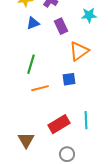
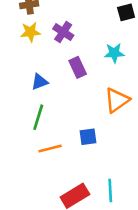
blue triangle: (33, 23) -> (40, 82), moved
orange triangle: (79, 51) -> (117, 100), moved

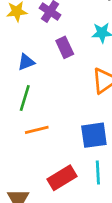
blue square: (88, 137) -> (94, 135), moved, size x1.5

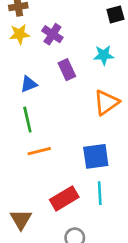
green line: (25, 98) -> (27, 120), turned -30

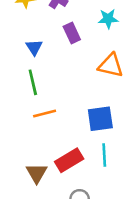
blue triangle: (29, 84) -> (34, 47), turned -42
orange triangle: (106, 102) -> (111, 65), turned 48
brown triangle: (21, 219) -> (37, 173), moved

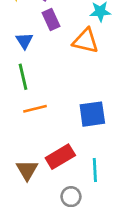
purple rectangle: (72, 33) -> (51, 19), moved
orange triangle: (111, 65) -> (86, 41), moved
cyan line: (104, 155) -> (95, 170), moved

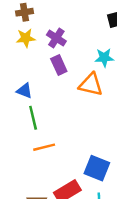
blue triangle: (24, 41) -> (24, 91), moved, turned -35
blue square: (92, 114) -> (97, 168), moved, turned 30

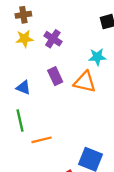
purple rectangle: (59, 65) -> (55, 76), moved
green line: (33, 118) -> (20, 121), moved

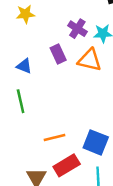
purple cross: (53, 39) -> (77, 29), moved
orange line: (42, 140) -> (54, 138), moved

